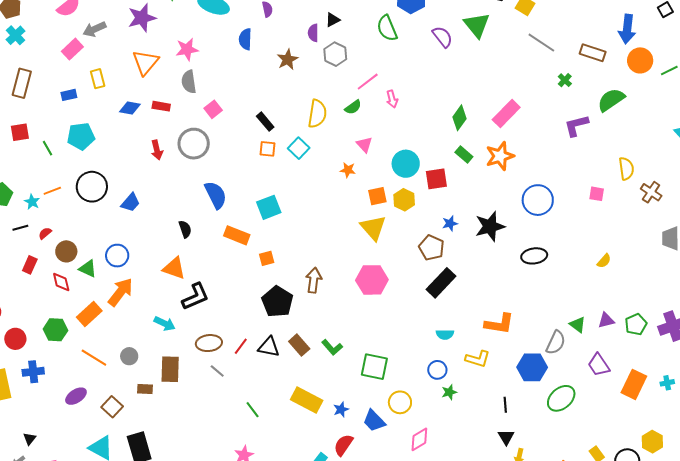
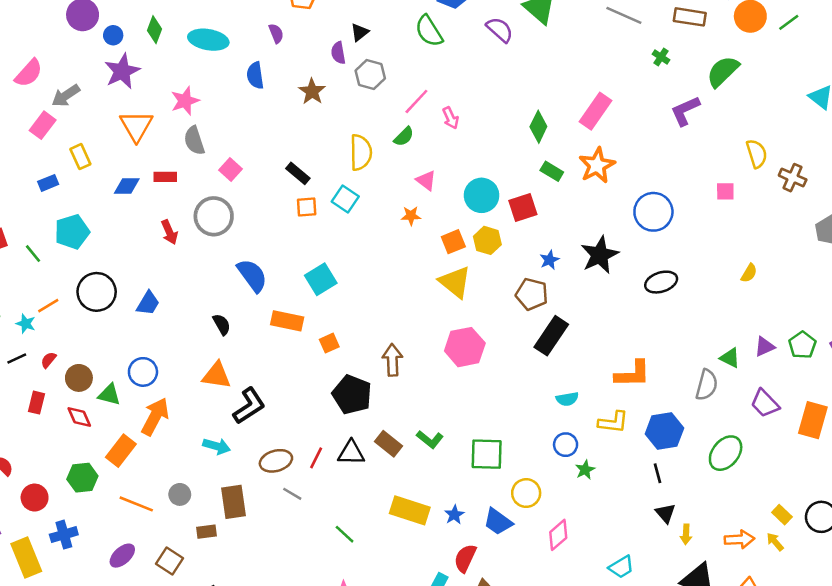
blue hexagon: (532, 367) -> (664, 431), moved

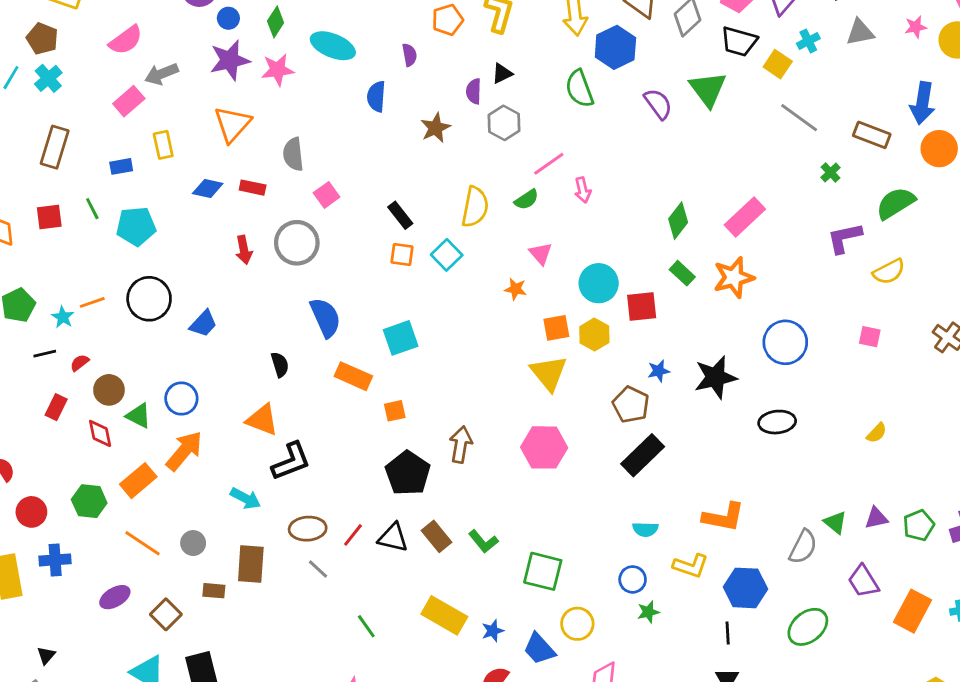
pink star: (185, 101) -> (278, 70), moved
yellow semicircle: (757, 154) -> (889, 272), moved, turned 68
green line: (33, 254) -> (92, 209), moved

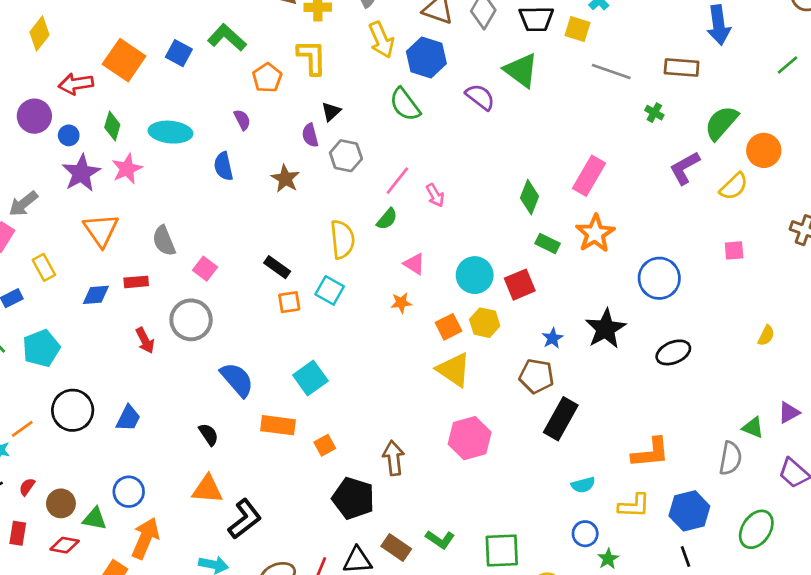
orange circle: (939, 149) -> (764, 150), moved
red diamond: (100, 433) -> (65, 545), turned -52

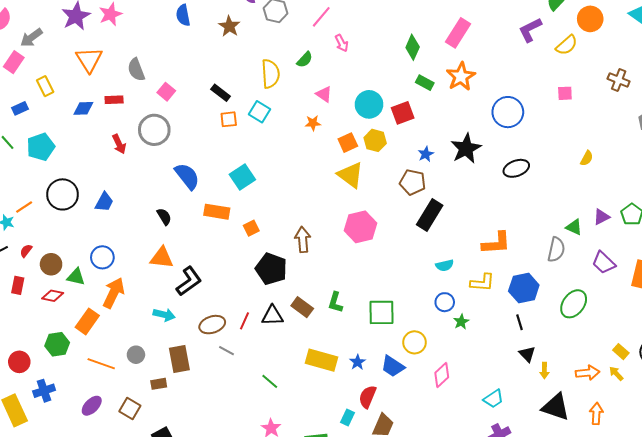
pink line: (397, 181) -> (321, 17), moved
green L-shape: (440, 539) -> (335, 302), turned 70

